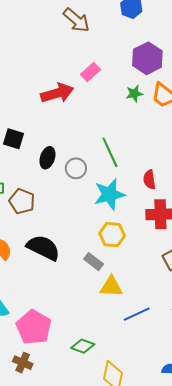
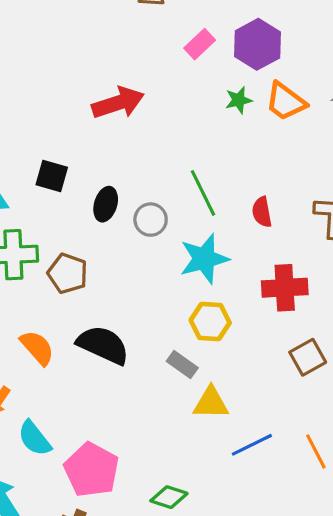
pink rectangle: (91, 72) -> (200, 44), moved
red semicircle: (149, 180) -> (262, 212), moved

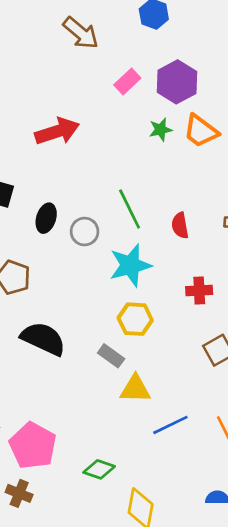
red cross: (285, 288) -> (199, 291), size x0.7

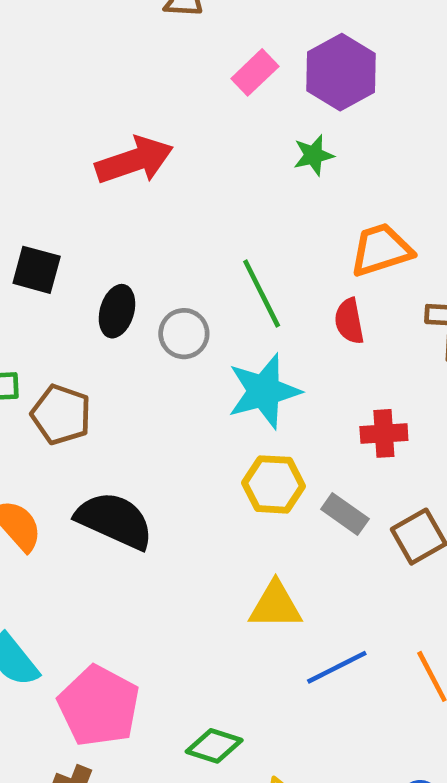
orange trapezoid: (201, 131) -> (381, 250), moved, turned 126
gray rectangle: (111, 356) -> (345, 514), moved

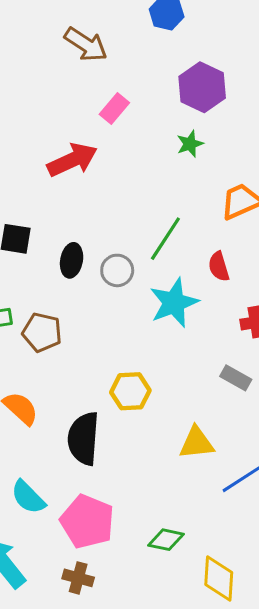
pink rectangle: (255, 72) -> (114, 108), moved
green line: (262, 294) -> (165, 239), turned 66
red semicircle: (349, 321) -> (219, 267), moved
yellow hexagon: (274, 484) -> (130, 391), moved
black semicircle: (115, 520) -> (83, 439), moved, turned -104

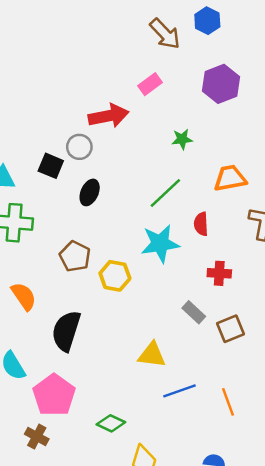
brown arrow: (86, 44) -> (165, 34), moved
green star: (190, 144) -> (182, 139), moved
gray circle: (117, 270) -> (79, 147), moved
brown pentagon: (42, 332) -> (75, 256), moved
yellow hexagon: (130, 391) -> (115, 276), moved

